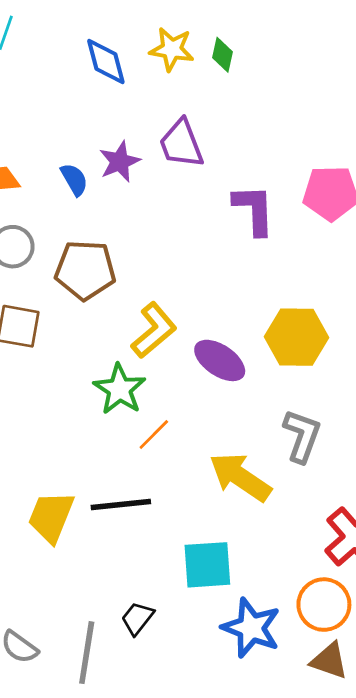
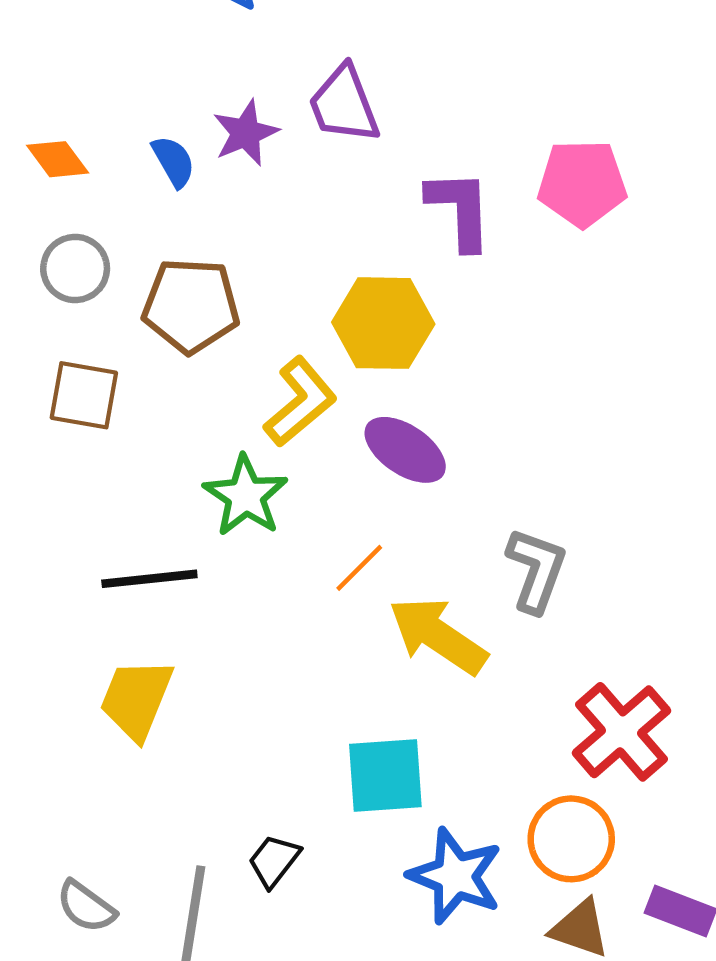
yellow hexagon: (296, 337) -> (383, 323), moved
orange line: (154, 435) -> (359, 568), moved
black line: (121, 504) -> (149, 579), moved

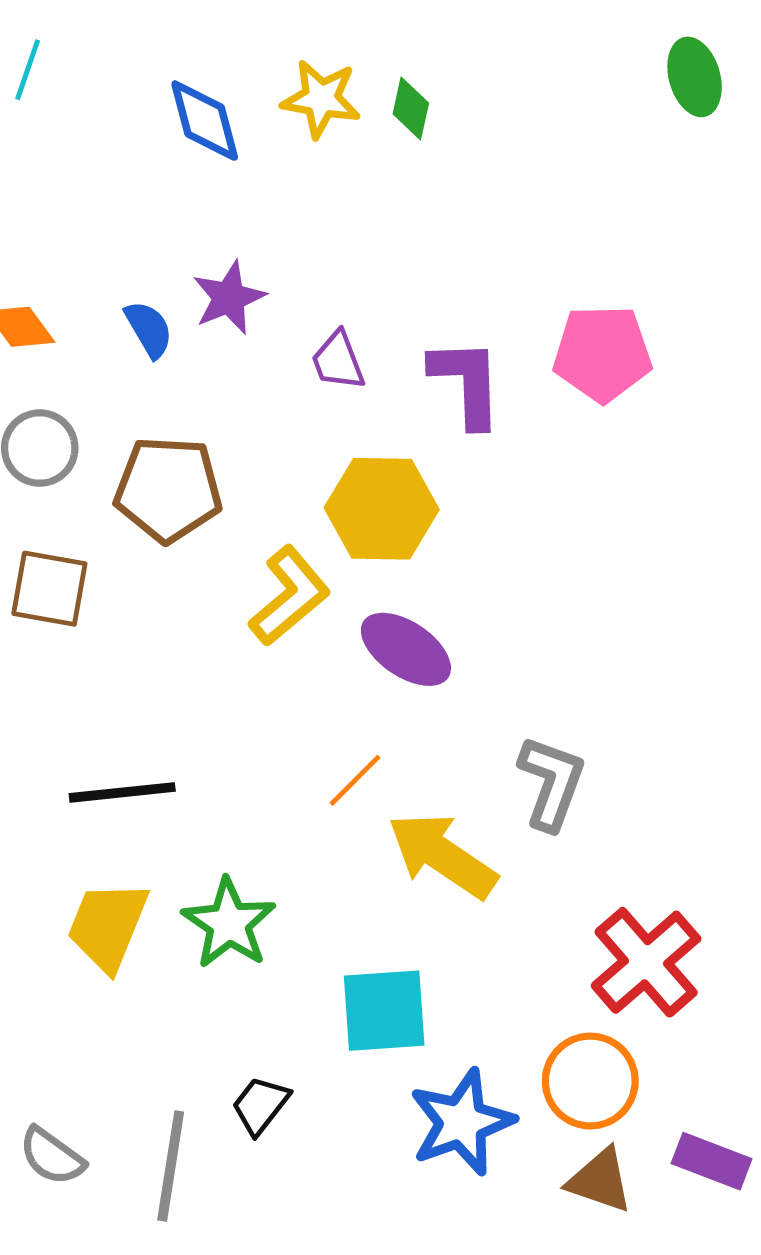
purple trapezoid: (344, 105) -> (338, 361), moved, size x0.7
green star: (246, 496) -> (229, 923), moved
blue star: (455, 876) -> (462, 1122), turned 30

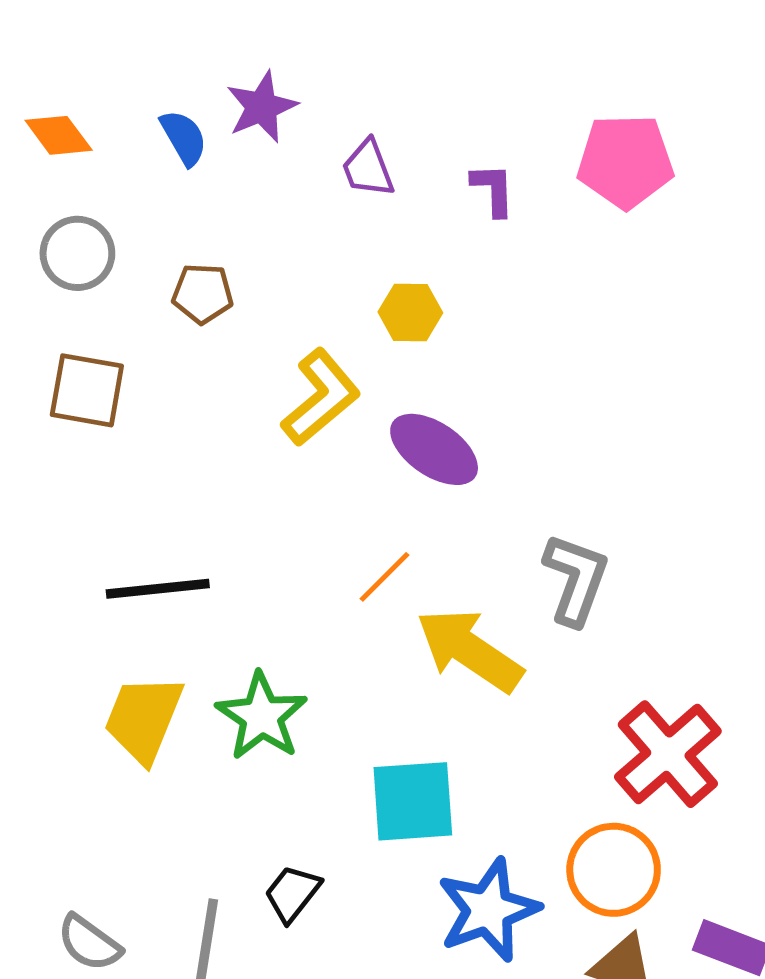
purple L-shape: (467, 383) -> (493, 190), size x0.6
brown pentagon: (168, 489) -> (203, 294), size x0.6
yellow hexagon: (382, 509) -> (410, 312), size x0.6

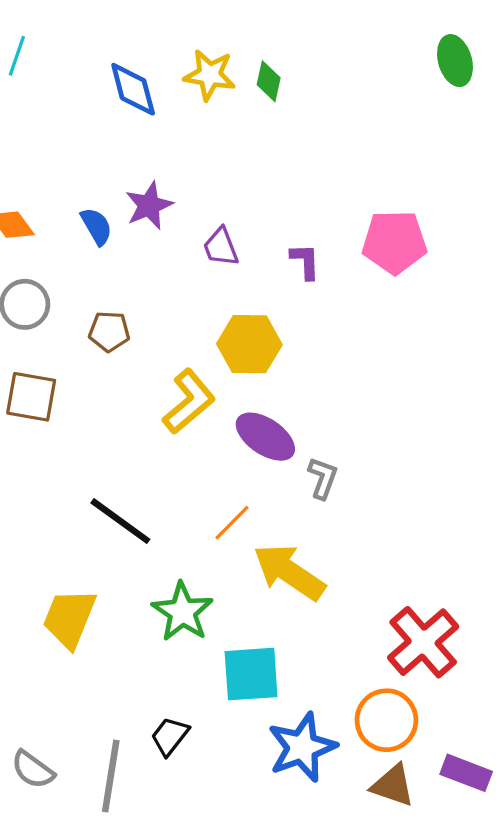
yellow hexagon: (410, 312) -> (249, 344), size x1.5
gray L-shape: (576, 579) -> (323, 478), moved, size x0.7
black line: (158, 589) -> (120, 521), moved, turned 42
green star: (262, 716) -> (183, 612), moved

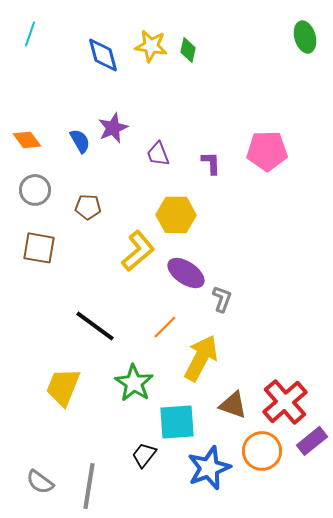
yellow arrow: (289, 572) -> (201, 358), turned 84
black trapezoid: (170, 736) -> (144, 455), moved
purple rectangle: (466, 773) -> (312, 441), moved, turned -60
brown triangle: (393, 786) -> (233, 405), moved

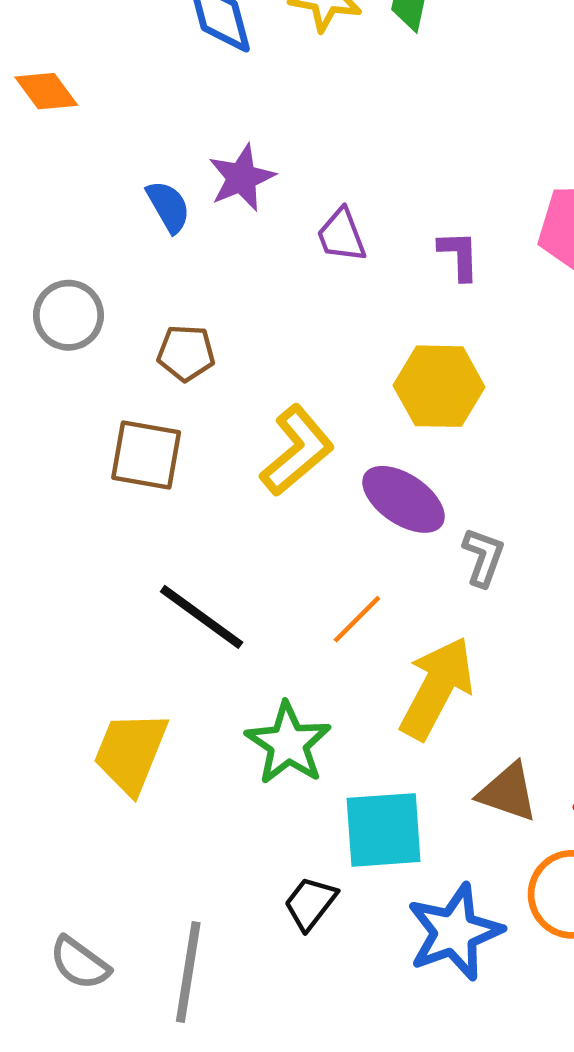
orange diamond: (27, 140) -> (46, 91), moved
yellow hexagon: (176, 215) -> (439, 386), moved
brown square: (39, 248) -> (146, 455), moved

